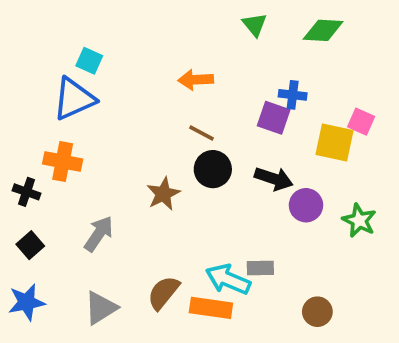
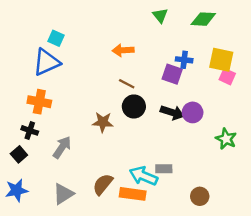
yellow square: (334, 142) -> (221, 60), moved
black cross: (26, 192) -> (30, 130), moved
brown star: (163, 194) -> (103, 122), turned 30
purple circle: (306, 205) -> (193, 112), moved

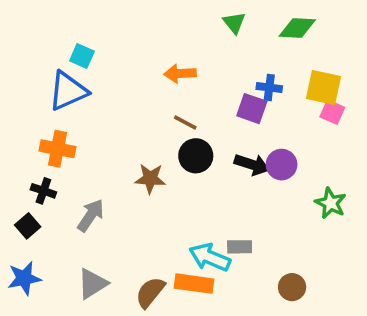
brown semicircle: (103, 184) -> (150, 292), moved

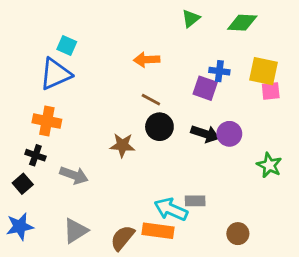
green triangle: (234, 23) -> (191, 18), turned 30
pink square: (332, 112) -> (271, 91), turned -30
gray arrow: (91, 215) -> (74, 175), turned 76

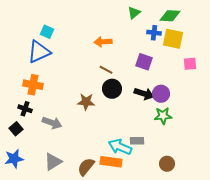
blue cross: (219, 71) -> (154, 33), moved
yellow square: (264, 71) -> (173, 39), moved
green star: (269, 165) -> (163, 116), moved, turned -30

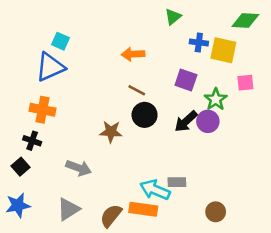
green diamond: (170, 16) -> (245, 21), moved
black arrow: (144, 94) -> (186, 121), turned 120
green star: (163, 116) -> (216, 99), moved, turned -30
gray arrow: (52, 123) -> (79, 168), moved

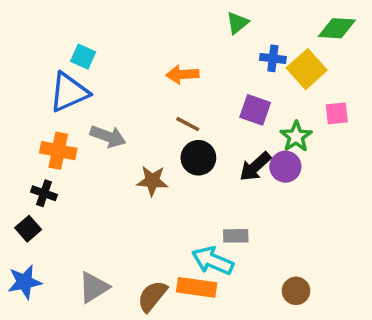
yellow square: (223, 50) -> (307, 69), turned 36
gray arrow: (79, 168) -> (108, 136), moved
gray rectangle: (177, 182) -> (236, 236), moved

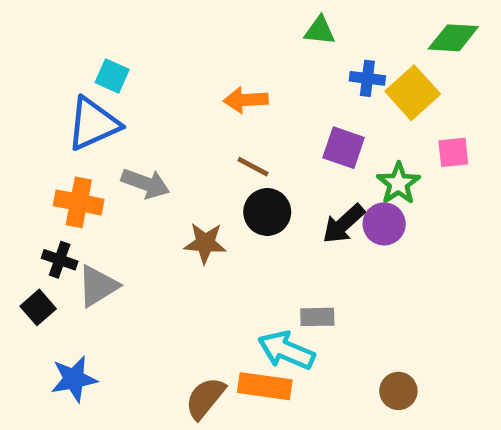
green triangle: (237, 23) -> (320, 31), turned 45
blue star: (25, 282) -> (74, 379), moved
gray triangle: (94, 287) -> (98, 286), moved

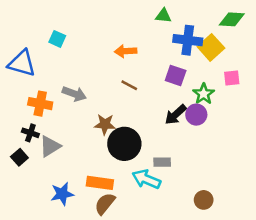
blue cross: (367, 78) -> (188, 40), size x1.6
blue triangle: (93, 124) -> (22, 63), moved, turned 40
black circle: (267, 212) -> (124, 144), moved, size x1.4
blue star: (74, 379) -> (62, 194), moved
orange rectangle: (265, 386) -> (100, 183), moved

